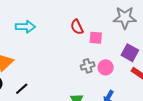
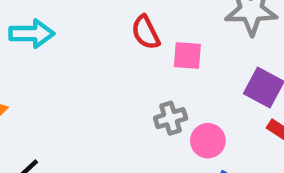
pink circle: (106, 67) -> (208, 141), moved

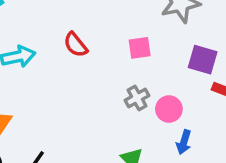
red semicircle: (146, 32) -> (76, 45), moved

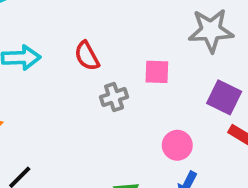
gray cross: (137, 98) -> (114, 97), moved

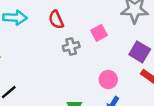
pink square: (157, 72) -> (99, 33), turned -35

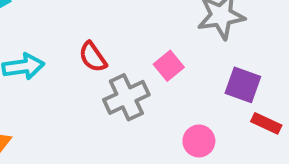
gray cross: (71, 47) -> (126, 97), size x1.5

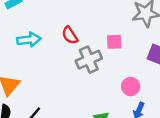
pink square: (169, 66) -> (114, 42), turned 35

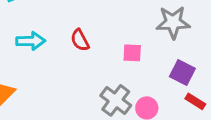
gray cross: (89, 60) -> (116, 100), moved, turned -35

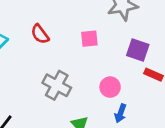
gray cross: (116, 100) -> (57, 85), moved

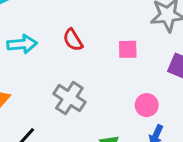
gray cross: (57, 85) -> (69, 98), moved

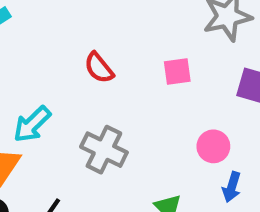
cyan arrow: (22, 44) -> (32, 124), moved, turned 148

